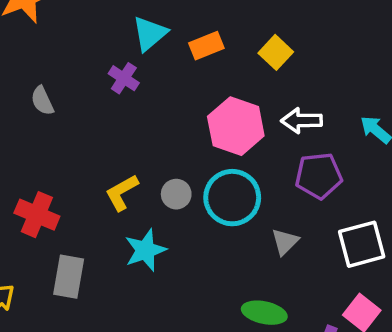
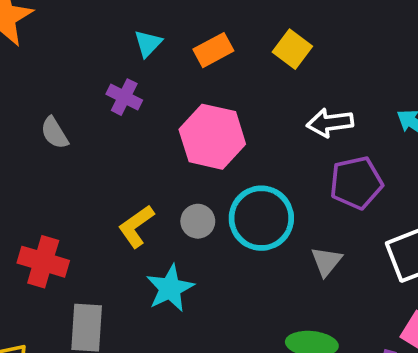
cyan triangle: (150, 34) -> (148, 43), size x0.7
gray semicircle: (42, 101) -> (54, 133), moved
pink hexagon: (236, 126) -> (212, 137), moved

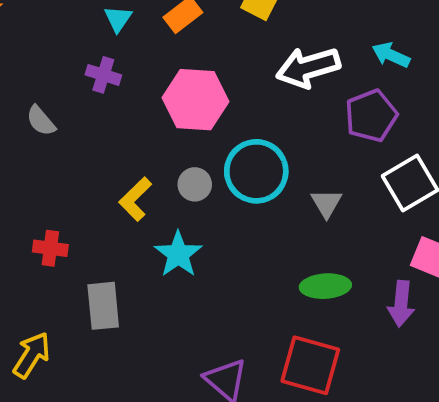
white arrow: (330, 123) -> (308, 67), size x1.4
purple pentagon: (356, 183) -> (371, 116), moved
red cross: (43, 262) -> (50, 248), size x0.7

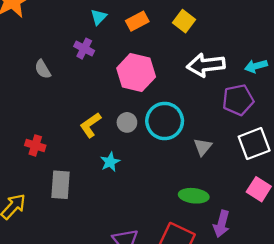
cyan arrow: (391, 55) -> (256, 66), turned -50
cyan star: (178, 254) -> (110, 162), size x0.7
purple arrow: (401, 304) -> (222, 224), moved

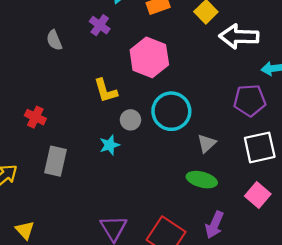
white arrow: (206, 65) -> (239, 36), moved
gray circle: (127, 122) -> (130, 120), moved
yellow L-shape: (90, 125) -> (106, 91), moved, turned -80
green ellipse: (194, 196) -> (202, 180), moved

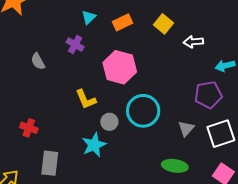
white arrow: (239, 36) -> (193, 42), size x0.6
gray triangle: (207, 143) -> (186, 128), moved
cyan star: (110, 145) -> (94, 145), size x1.4

